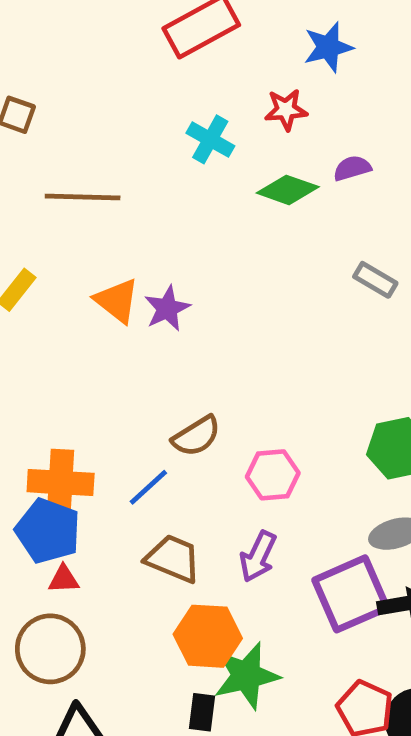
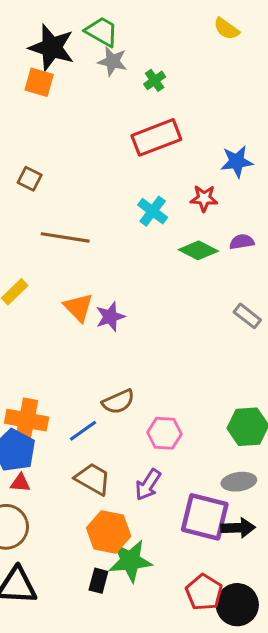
purple square: (351, 594) -> (205, 517), turned 30

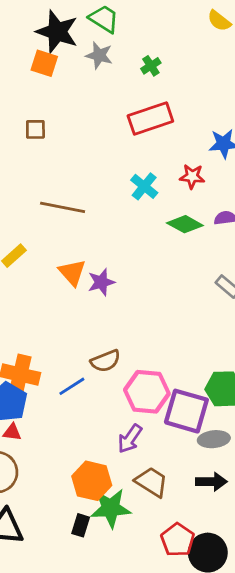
gray star: (112, 61) -> (99, 55), moved
brown square: (30, 179) -> (35, 129), moved, turned -30
pink hexagon: (164, 433) -> (147, 392), size x1.4
brown trapezoid: (93, 479) -> (152, 482), moved
purple square: (205, 517) -> (186, 411), moved

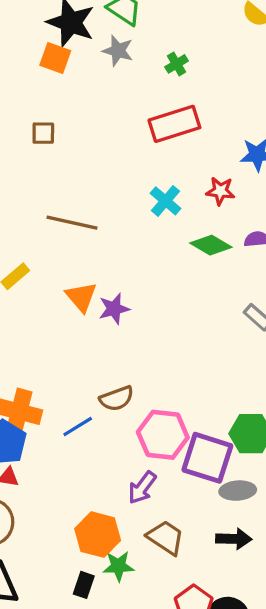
green star: (111, 508) -> (118, 566), size x0.7

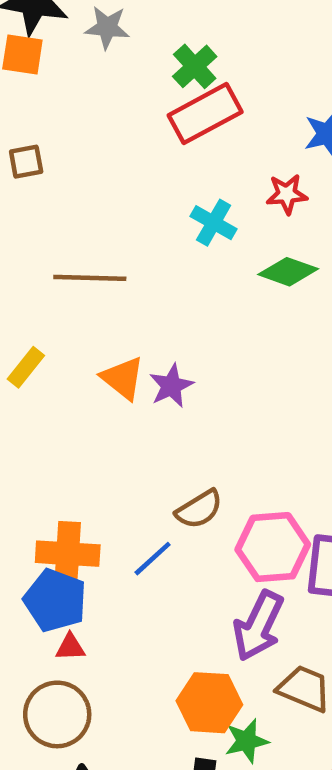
green cross: (176, 64) -> (195, 66), moved, size x1.4
purple arrow: (142, 488) -> (258, 626), size x1.4

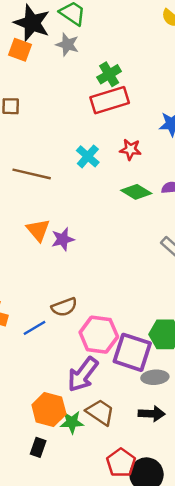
red star: (287, 194) -> (130, 149), moved
cyan cross: (214, 223) -> (88, 156), moved
green star: (247, 741) -> (72, 422), moved

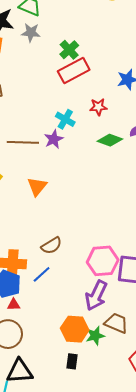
orange triangle: (38, 230) -> (37, 186), turned 30
purple star: (63, 239) -> (54, 139), moved
brown semicircle: (64, 307) -> (51, 246), moved
blue line: (35, 328) -> (42, 274), moved

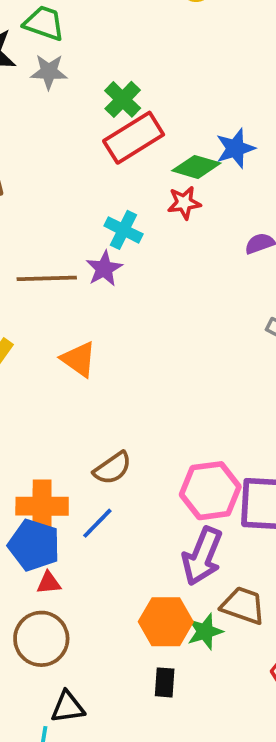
green diamond: (110, 140) -> (196, 167), moved
orange triangle: (37, 186) -> (79, 359), turned -30
black triangle: (20, 371) -> (68, 707), size x0.7

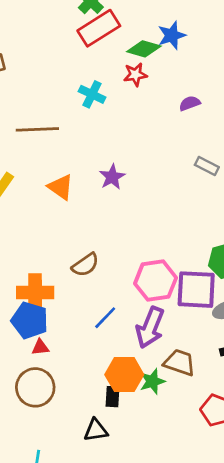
purple star: (104, 269) -> (112, 177), moved
blue line: (97, 523) -> (105, 318), moved
black rectangle: (165, 682) -> (113, 397), moved
black triangle: (68, 707) -> (96, 430), moved

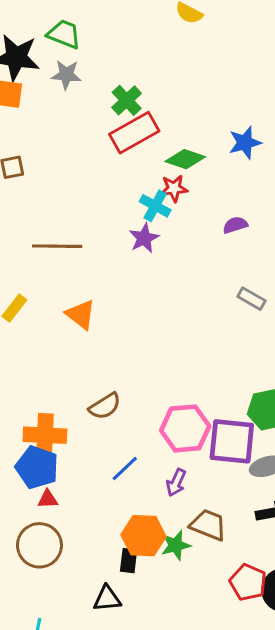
blue star: (172, 35) -> (245, 143), moved
cyan cross: (92, 94) -> (155, 206), moved
purple star: (112, 177) -> (144, 238), moved
purple arrow: (150, 327) -> (176, 483), size x0.6

